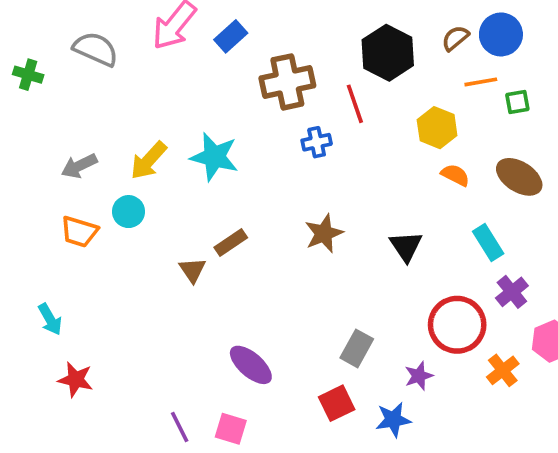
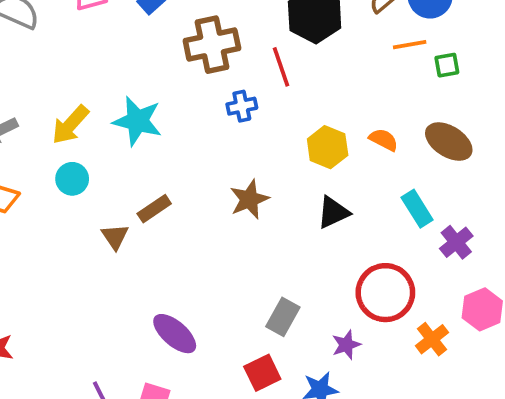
yellow hexagon: (437, 128) -> (328, 147), moved
cyan circle: (129, 212) -> (72, 179), moved
black triangle: (406, 246) -> (333, 212), turned 39
purple cross: (512, 292) -> (456, 242), moved

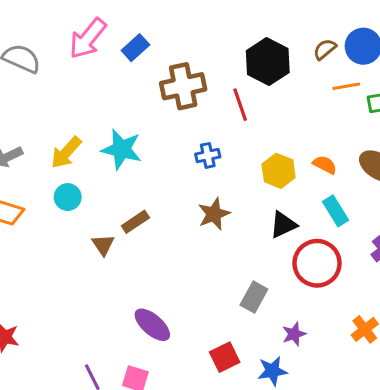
blue cross: (242, 106) -> (208, 155), moved
cyan rectangle: (417, 209) -> (336, 211), moved
red circle: (385, 293) -> (317, 263), moved
gray rectangle: (283, 317) -> (254, 297), moved

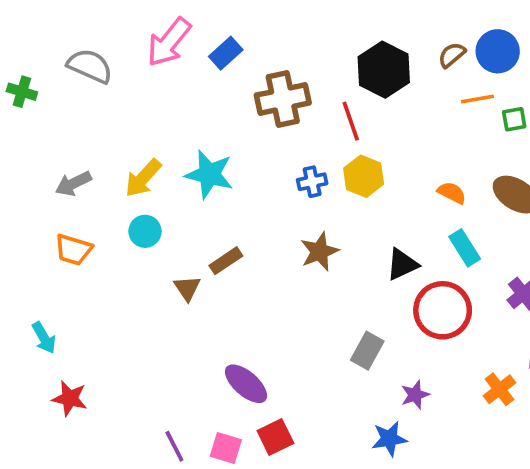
yellow hexagon: (279, 171) -> (364, 176), moved
red square: (225, 357) -> (275, 437), moved

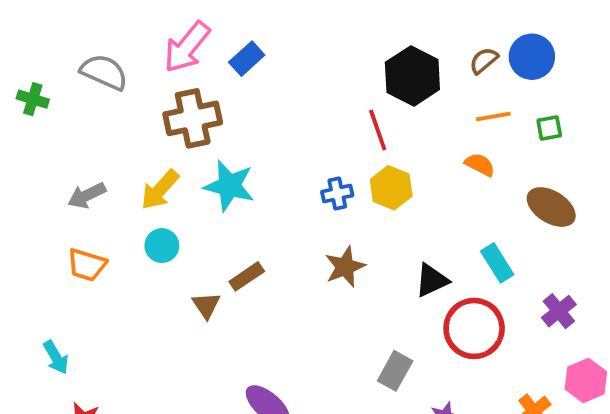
brown cross: (283, 99) -> (193, 118), moved
orange line: (477, 99) -> (493, 116), moved
orange semicircle: (452, 193) -> (480, 165), moved

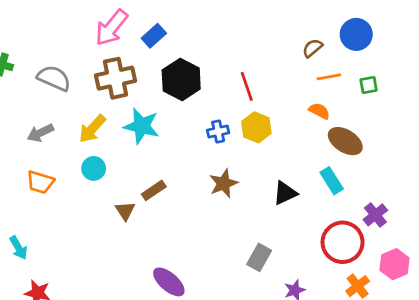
brown semicircle: (484, 61) -> (312, 48), moved
gray semicircle: (104, 72) -> (54, 78), moved
black hexagon: (412, 76) -> (181, 80), moved
brown ellipse: (551, 207) -> (345, 141), moved
red circle: (474, 328) -> (343, 242), moved

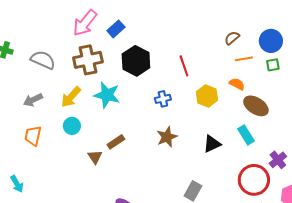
blue circle: (356, 34) -> (271, 41), moved
yellow hexagon: (256, 127) -> (207, 96), moved
orange trapezoid: (40, 182) -> (33, 136), turned 85

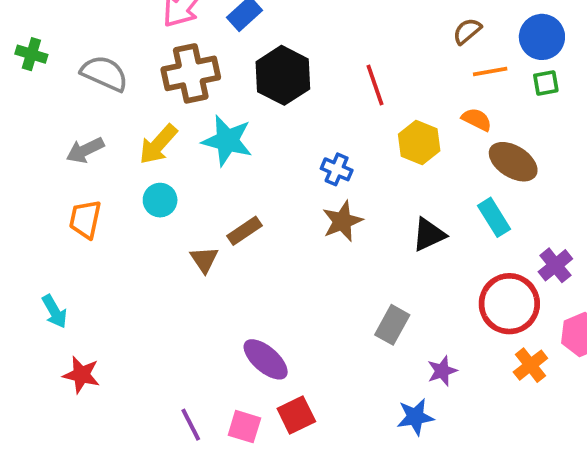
blue cross: (163, 99) -> (337, 169), moved, turned 35

